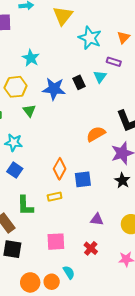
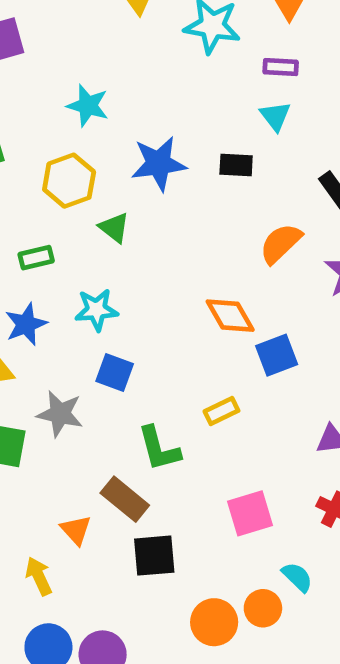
cyan triangle: (100, 77) -> (275, 116), moved
black rectangle: (79, 82) -> (236, 165), moved, turned -48
orange diamond: (60, 169) -> (230, 316), moved, turned -45

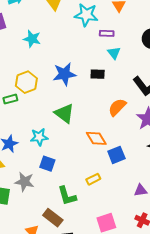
purple rectangle: (281, 67) -> (107, 33), moved
cyan star: (88, 106) -> (32, 39), moved
green triangle: (114, 228) -> (64, 113), moved, size x1.5
green rectangle: (36, 258) -> (10, 99), moved

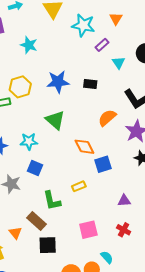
purple rectangle: (107, 33) -> (102, 45), turned -48
cyan triangle: (114, 53) -> (119, 63), moved

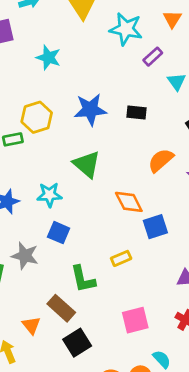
black square: (48, 245) -> (77, 343), turned -30

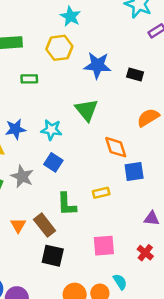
yellow hexagon: (37, 117) -> (59, 48), moved
orange triangle: (31, 325) -> (18, 225), moved
black square: (77, 343) -> (53, 256), turned 35

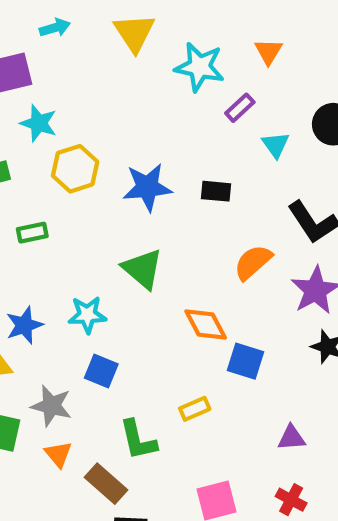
cyan star: (70, 16) -> (39, 123), moved
blue square: (134, 171) -> (245, 361), turned 36
orange triangle: (18, 225) -> (58, 454), moved

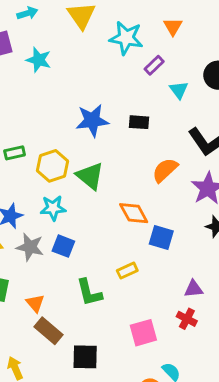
cyan star: (39, 123) -> (39, 60), moved
yellow hexagon: (75, 169) -> (52, 166), moved
gray star: (51, 406) -> (30, 247), moved
brown rectangle: (106, 484) -> (49, 331), moved
red cross: (291, 500) -> (187, 319), moved

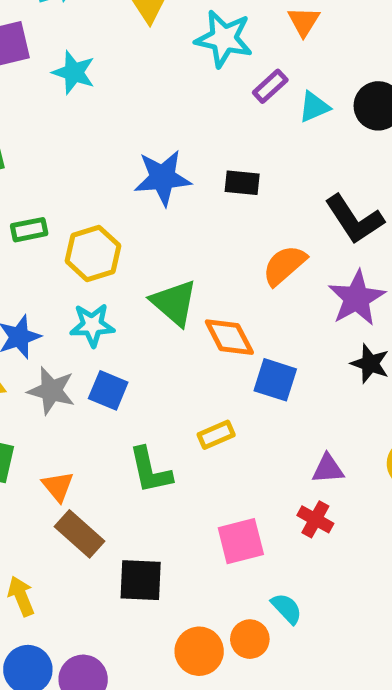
cyan triangle: (179, 90) -> (314, 107), moved, turned 42
green triangle: (90, 176) -> (174, 303), moved

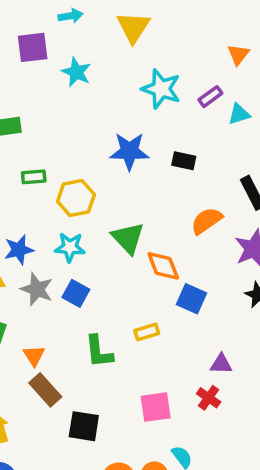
cyan star: (224, 39) -> (161, 89), moved

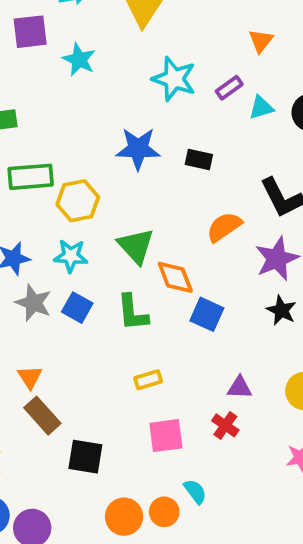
green rectangle: (34, 177) -> (31, 177), size x1.6
yellow rectangle: (147, 332) -> (148, 380), moved
green L-shape: (99, 352) -> (132, 313), moved

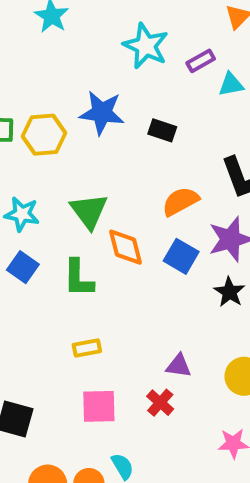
yellow hexagon: (78, 201) -> (44, 135), moved
blue square: (207, 314) -> (181, 256), moved

